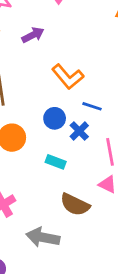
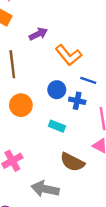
purple arrow: (33, 35) -> (38, 34), moved
blue cross: (79, 131) -> (77, 101), turned -35

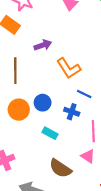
blue circle: (57, 90) -> (43, 103), moved

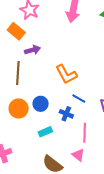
purple arrow: (43, 45) -> (33, 50), moved
cyan rectangle: (50, 133) -> (45, 132), turned -56

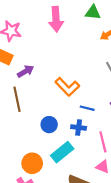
orange circle: (19, 108) -> (32, 163), moved
cyan rectangle: (45, 132) -> (62, 152), size x1.5

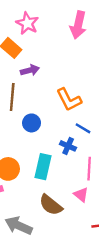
blue circle: (49, 125) -> (32, 123), moved
cyan rectangle: (62, 152) -> (43, 167), turned -55

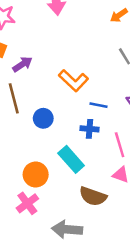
cyan rectangle: (43, 167) -> (71, 159), turned -35

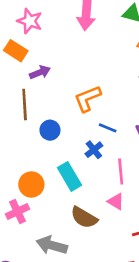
orange L-shape: (74, 81) -> (88, 99), turned 104
blue cross: (89, 129) -> (94, 150), turned 36

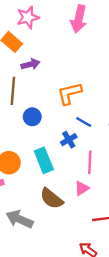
pink star: (30, 21) -> (28, 17), turned 30
pink triangle: (116, 201) -> (82, 188), turned 49

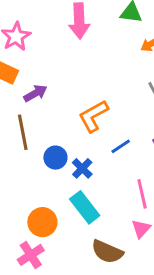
blue line: (84, 122) -> (121, 146), turned -49
blue cross: (69, 140) -> (82, 168), moved

